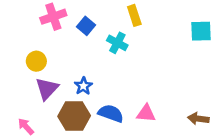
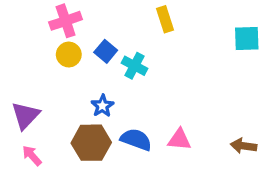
blue square: (86, 26) -> (106, 51), moved
cyan cross: (117, 43) -> (134, 66), moved
yellow circle: (36, 61) -> (69, 55), moved
purple triangle: (47, 89) -> (25, 115), moved

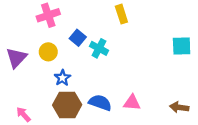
cyan square: (247, 38) -> (182, 46), moved
yellow circle: (69, 55) -> (48, 52), moved
blue star: (102, 106) -> (62, 78), moved
purple triangle: (25, 115) -> (16, 58), moved

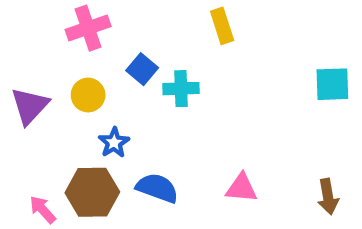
cyan cross: (99, 48) -> (181, 89), turned -30
blue semicircle: (100, 103) -> (157, 188), moved
brown hexagon: (67, 105) -> (92, 192), moved
brown arrow: (179, 107) -> (328, 197), turned -108

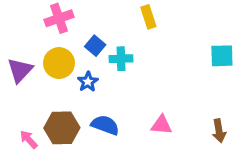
yellow circle: (88, 95) -> (59, 63), size x1.4
blue star: (114, 143) -> (88, 82), moved

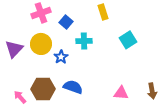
blue square: (95, 46) -> (66, 22), moved
cyan square: (222, 56) -> (128, 40), moved, turned -30
pink triangle: (161, 125) -> (121, 93), moved

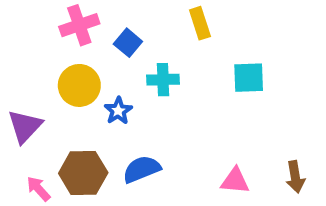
cyan square: (128, 40) -> (249, 78), turned 30
purple triangle: (14, 49) -> (25, 126), moved
blue semicircle: (73, 87) -> (142, 169), turned -42

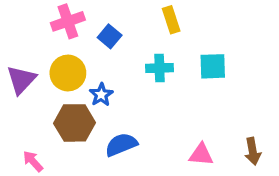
cyan cross: (163, 80) -> (159, 68), moved
purple triangle: (25, 126) -> (21, 80), moved
brown hexagon: (83, 173) -> (75, 123), moved

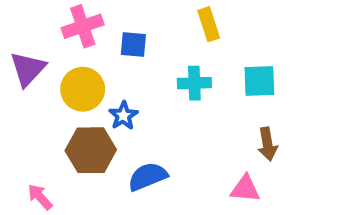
blue square: (110, 36) -> (133, 45), turned -35
purple triangle: (21, 80) -> (28, 69), moved
brown arrow: (253, 151) -> (268, 144), moved

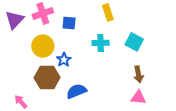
purple triangle: (28, 69) -> (14, 20), moved
cyan square: (259, 81) -> (134, 42), turned 30
pink triangle: (245, 189) -> (138, 97), moved

